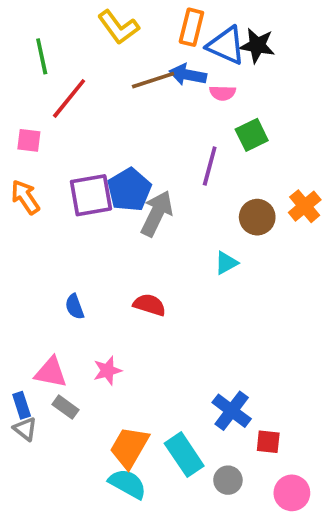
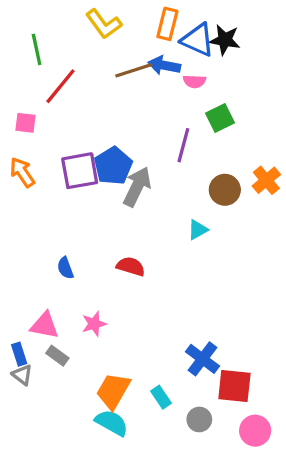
red square: (268, 442) -> (234, 386), size x1.6
cyan rectangle: (184, 455) -> (161, 397), size x0.6

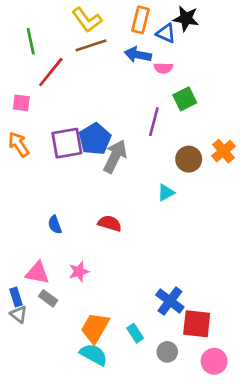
blue triangle: (198, 40) -> (166, 33), size x0.7
black star: (225, 40) -> (186, 19), moved
brown line: (134, 70) -> (91, 45), moved

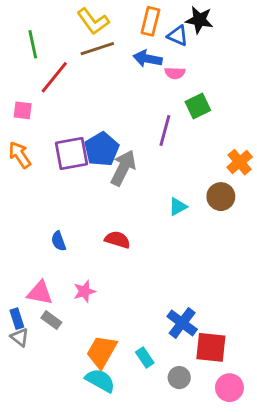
brown circle: (189, 159) -> (221, 197), moved

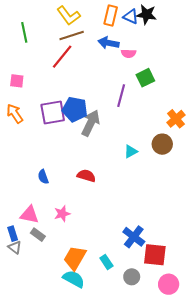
blue triangle: (178, 36) -> (131, 17), moved
red line: (54, 77) -> (62, 57), moved
blue pentagon: (102, 149) -> (75, 109), turned -30

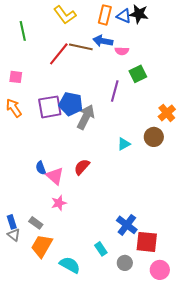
brown line: (72, 36) -> (81, 47), moved, turned 30
red semicircle: (86, 176) -> (82, 167), turned -66
pink triangle: (29, 215) -> (55, 176), moved, turned 30
orange trapezoid: (75, 258) -> (42, 246), moved

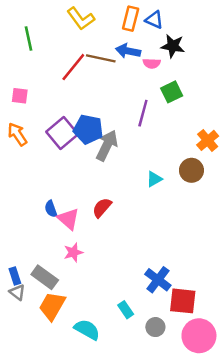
black star: (139, 14) -> (173, 46), moved
purple square: (50, 107) -> (62, 133), turned -30
gray rectangle: (36, 223) -> (45, 277), size x1.5
pink circle: (160, 270) -> (199, 336), size x1.4

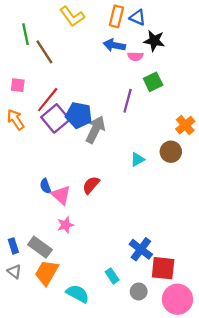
brown line: (101, 58) -> (44, 52), moved, turned 45
red line: (73, 67) -> (48, 100), moved
gray triangle: (17, 292) -> (14, 272), moved

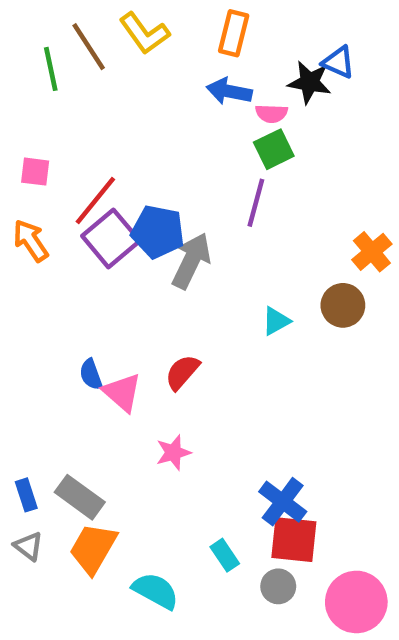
blue triangle: (138, 17) -> (338, 62), moved
brown line: (44, 52) -> (89, 47), moved
green square: (153, 82) -> (274, 149), moved
pink star: (65, 225) -> (173, 453), moved
red square: (163, 268) -> (294, 540), moved

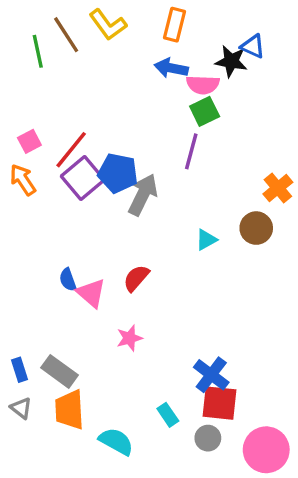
pink semicircle: (272, 114) -> (203, 85), size x1.4
pink square: (35, 172) -> (29, 141), moved, turned -35
orange trapezoid: (93, 548) -> (69, 410), turned -33

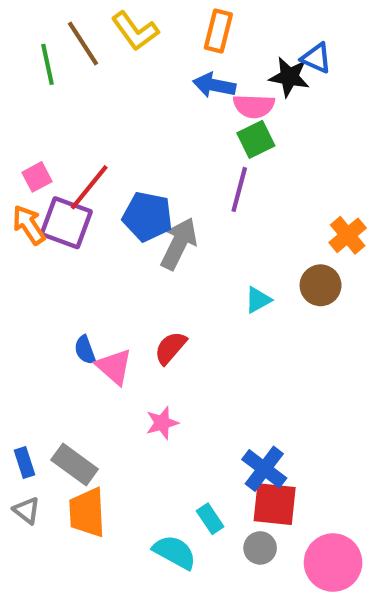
purple square: (83, 178) -> (66, 223), moved, turned -30
cyan semicircle: (116, 441) -> (175, 552), moved

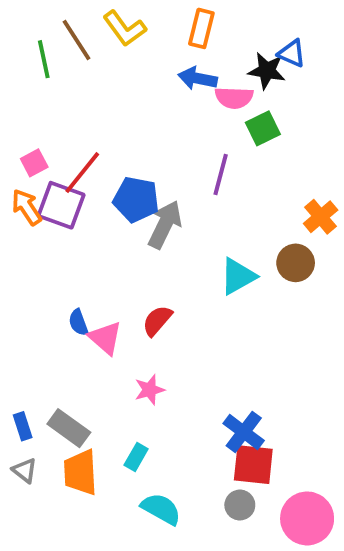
green square: (256, 139) -> (263, 128), moved
cyan triangle: (258, 300) -> (238, 276), size x1.5
cyan rectangle: (210, 519) -> (136, 457), moved, turned 64

